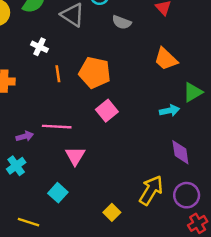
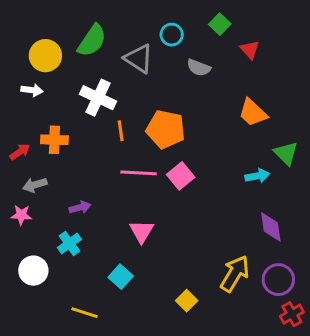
white cross: (39, 47) -> (98, 98), size x1.6
green triangle: (193, 92) -> (286, 153), turned -45
pink line: (57, 127) -> (139, 173), moved

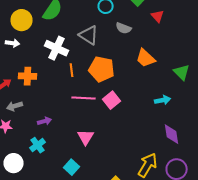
gray triangle: (139, 59) -> (89, 35), moved
orange trapezoid: (253, 113) -> (146, 58), moved
green triangle: (286, 153) -> (182, 72), moved

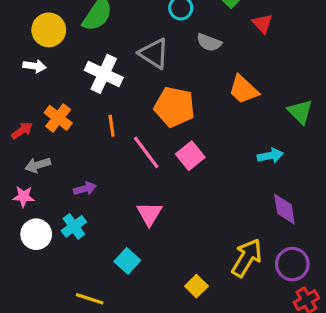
orange line: (72, 70) -> (112, 126), moved
orange cross: (28, 76) -> (58, 118), turned 36
pink line: (84, 98) -> (146, 152), turned 50
white circle: (14, 163) -> (36, 234), moved

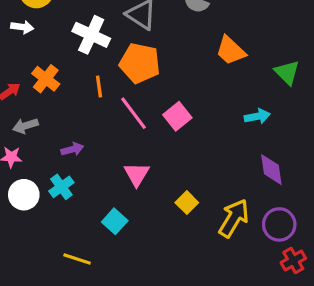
orange pentagon: (174, 107) -> (140, 63), moved
yellow square: (196, 286) -> (187, 203), moved

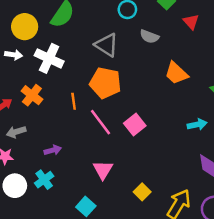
white cross: (91, 35) -> (49, 58), moved

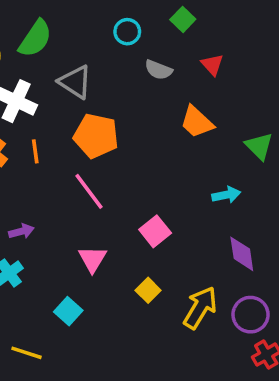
red triangle: (191, 22) -> (212, 65), moved
gray triangle: (107, 45) -> (75, 82), moved
orange line: (74, 101) -> (35, 151), moved
pink square: (135, 125) -> (155, 231), moved

